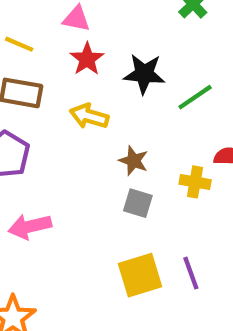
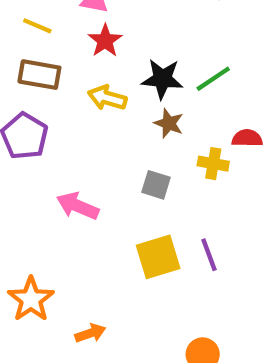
black star: (144, 74) -> (162, 79), moved
brown star: (134, 161) -> (169, 123), moved
pink arrow: (30, 226) -> (78, 206), moved, turned 36

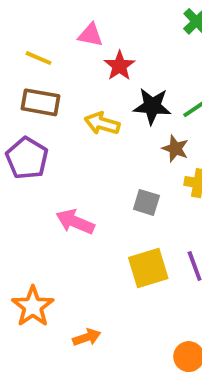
red star: (105, 41) -> (119, 66), moved
brown star: (169, 123) -> (175, 149), moved

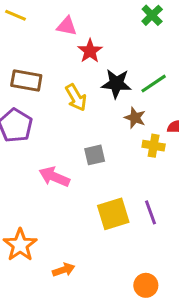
yellow line: (39, 58) -> (15, 15), moved
yellow arrow: (102, 124) -> (76, 98), turned -136
gray square: (146, 202) -> (95, 155), moved, turned -30

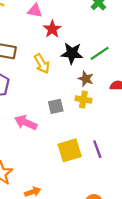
yellow cross: (154, 146) -> (83, 99), moved

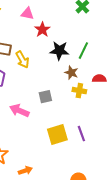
green line: (100, 53) -> (83, 51), turned -30
yellow arrow: (42, 64) -> (22, 60), moved
yellow cross: (83, 99) -> (79, 91), moved

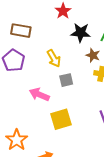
yellow arrow: (22, 60) -> (54, 58), moved
yellow square: (57, 135) -> (61, 119), moved

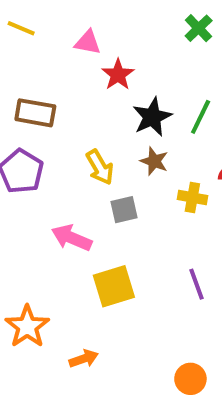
black star: (81, 33) -> (152, 117), turned -30
brown star: (93, 55) -> (154, 161), moved

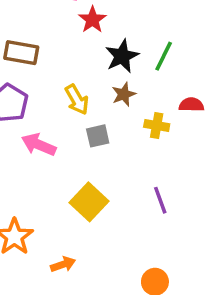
brown star: (154, 161) -> (124, 94), turned 30
pink arrow: (72, 238) -> (39, 145), moved
yellow square: (114, 286) -> (89, 202), turned -30

